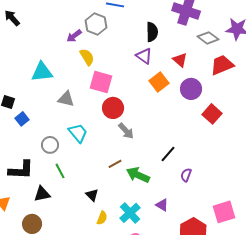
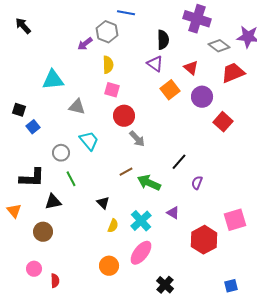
yellow semicircle: (87, 57) -> (108, 65), moved, turned 30
pink square: (101, 82) -> (112, 90), size x0.7

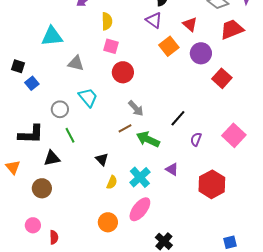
gray arrow: (137, 139) -> (136, 108), moved
pink square: (235, 220) -> (234, 135), moved, turned -30
red hexagon: (204, 240) -> (212, 184), moved

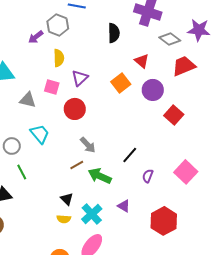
purple triangle: (154, 20) -> (80, 78), moved, turned 42
pink square: (111, 46) -> (52, 87), moved
black triangle: (102, 159) -> (67, 199), moved
yellow semicircle: (112, 182) -> (64, 219), turned 72

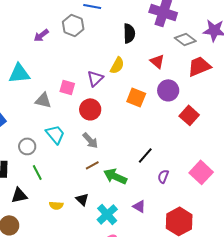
purple arrow: (36, 37) -> (41, 35), moved
yellow semicircle: (59, 58) -> (117, 65), moved, turned 30
orange square: (121, 83) -> (136, 97), moved, turned -30
gray arrow: (88, 145) -> (90, 140), moved
yellow semicircle: (64, 219) -> (56, 205), moved

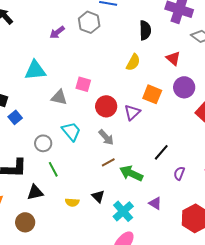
purple triangle: (95, 78) -> (132, 112), moved

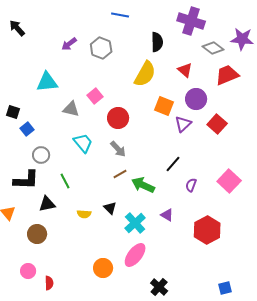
gray hexagon: (89, 22) -> (101, 48), moved
yellow semicircle: (133, 62) -> (145, 74), size x1.5
pink square: (83, 84) -> (95, 96), turned 35
purple triangle: (132, 112) -> (183, 124), moved
gray circle: (43, 143) -> (41, 155), moved

